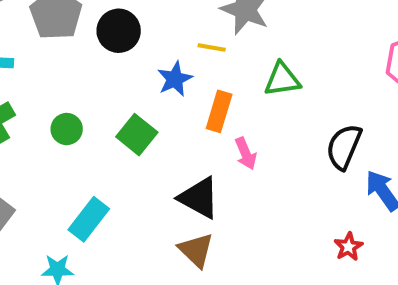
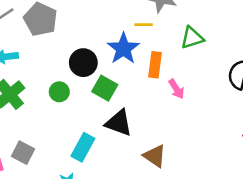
black circle: (119, 31) -> (83, 63), moved
blue star: (175, 79) -> (123, 49), size x1.4
black triangle: (199, 198) -> (119, 123), moved

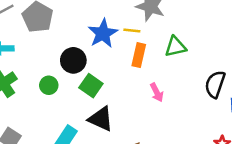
blue star: (123, 49) -> (103, 33), moved
orange rectangle: (155, 65) -> (139, 55), moved

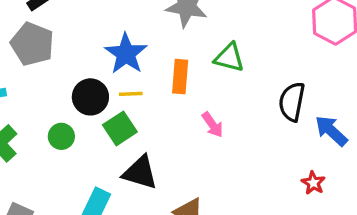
yellow line: (132, 31) -> (131, 94), moved
green triangle: (175, 47) -> (229, 58), turned 35
green square: (91, 86) -> (120, 128), turned 30

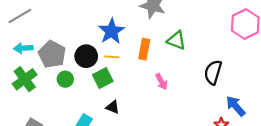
gray pentagon: (32, 44) -> (52, 54), moved
blue arrow: (331, 131) -> (236, 106), moved
black triangle: (140, 173) -> (113, 107), size x0.6

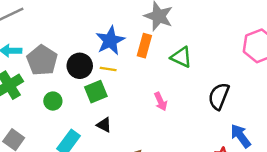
orange rectangle: (144, 49) -> (144, 46), moved
green circle: (65, 79) -> (53, 101), moved

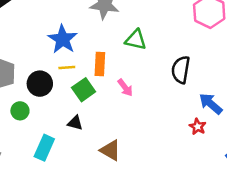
orange rectangle: (144, 46) -> (100, 64), moved
black circle: (80, 66) -> (40, 84), moved
green square: (96, 92) -> (84, 90), moved

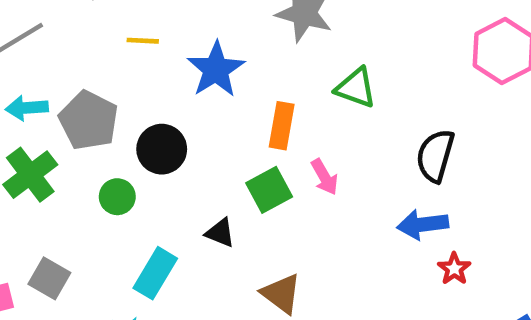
yellow line: (67, 68) -> (143, 41), moved
green square: (84, 90) -> (269, 190), moved
blue arrow: (211, 104) -> (423, 224), moved, turned -55

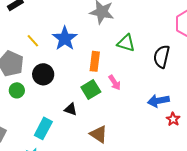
yellow line: (143, 41) -> (33, 41), moved, turned 48
black semicircle: (435, 156) -> (162, 57), moved
green circle: (117, 197) -> (17, 90), moved

